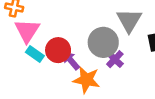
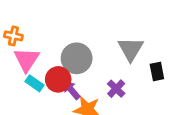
gray circle: (103, 42) -> (77, 58), moved

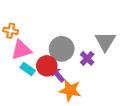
pink triangle: (27, 60) -> (21, 50), turned 40
purple cross: (116, 89) -> (87, 58), moved

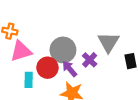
cyan rectangle: (28, 69) -> (29, 80), moved, turned 56
purple arrow: (57, 74) -> (70, 69), moved

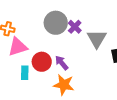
gray circle: (63, 50) -> (56, 23), moved
purple cross: (90, 60) -> (75, 27), moved

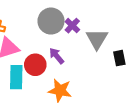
purple arrow: (62, 63) -> (57, 56), moved
cyan rectangle: (25, 73) -> (16, 77), size x1.5

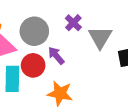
gray circle: (51, 21) -> (34, 31), moved

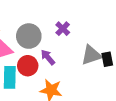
gray triangle: (100, 37) -> (91, 55), moved, turned 40

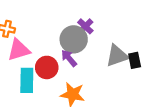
gray circle: (29, 36) -> (74, 39), moved

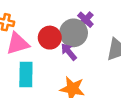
red circle: (47, 67) -> (50, 38), moved

